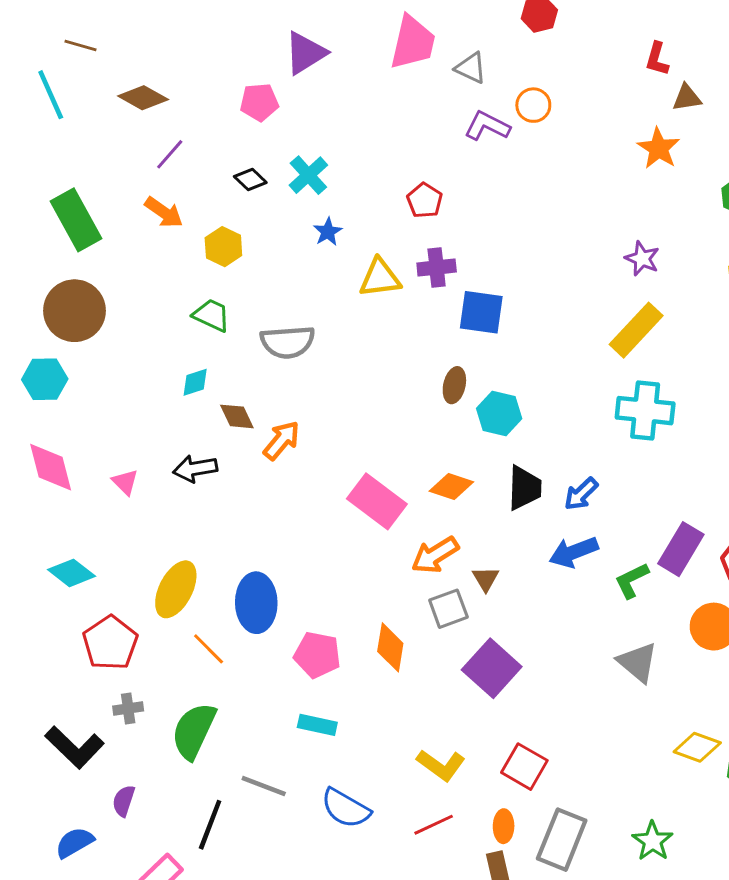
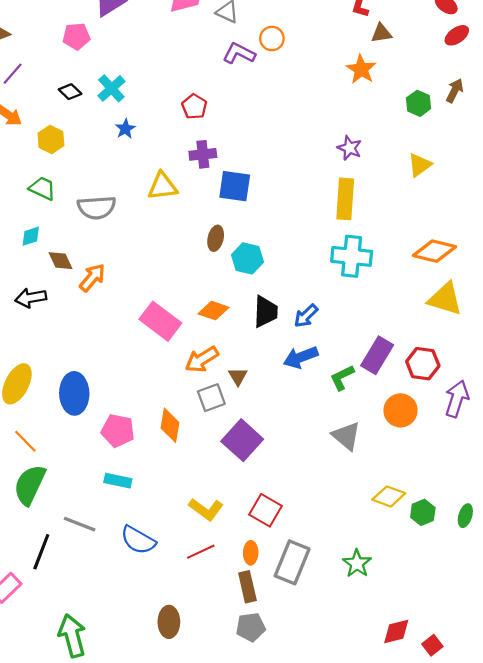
yellow triangle: (380, 278) -> (162, 186), moved
yellow rectangle: (636, 330) -> (345, 199), turned -39
orange line: (209, 649) -> (25, 441), moved

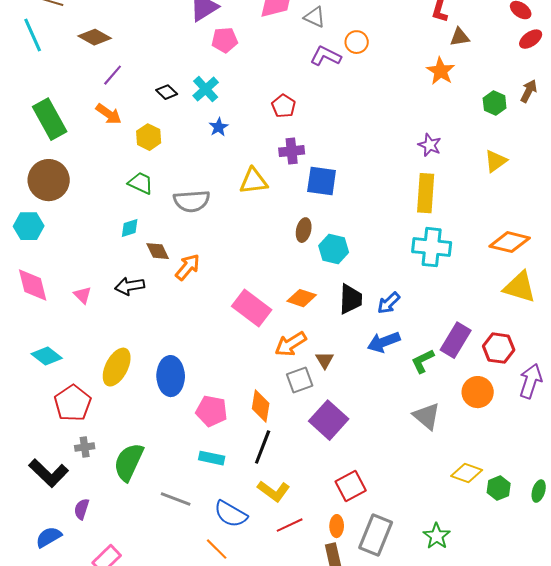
pink pentagon: (76, 36) -> (225, 40), moved
orange line: (25, 441) -> (217, 549), moved
yellow L-shape: (206, 509) -> (274, 491), moved
red square: (266, 510) -> (351, 486), turned 32
black line: (41, 552) -> (263, 447), moved

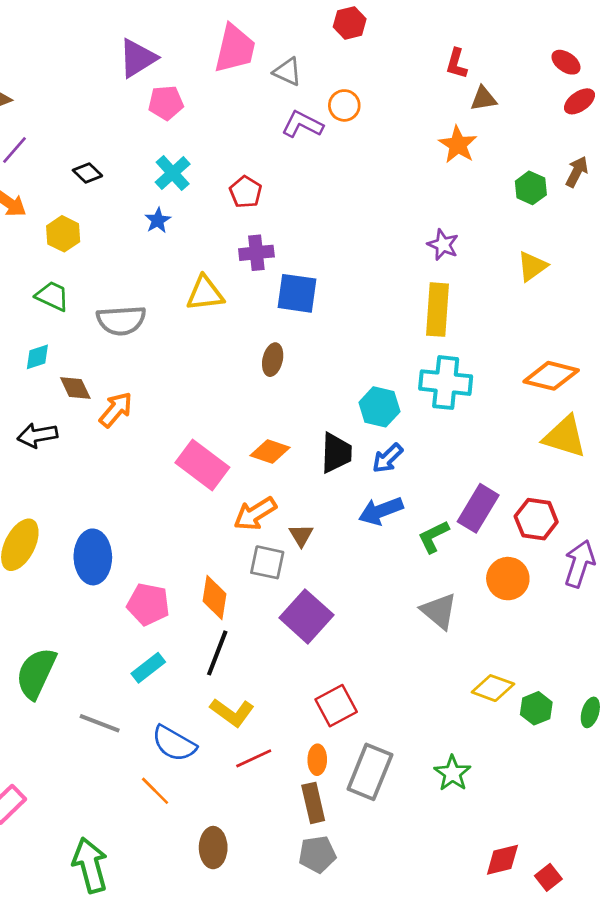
cyan cross: (206, 89) -> (173, 173), moved
cyan hexagon: (334, 249) -> (379, 407), moved
gray square: (300, 380) -> (267, 562), turned 32
cyan rectangle: (212, 458) -> (148, 668), turned -50

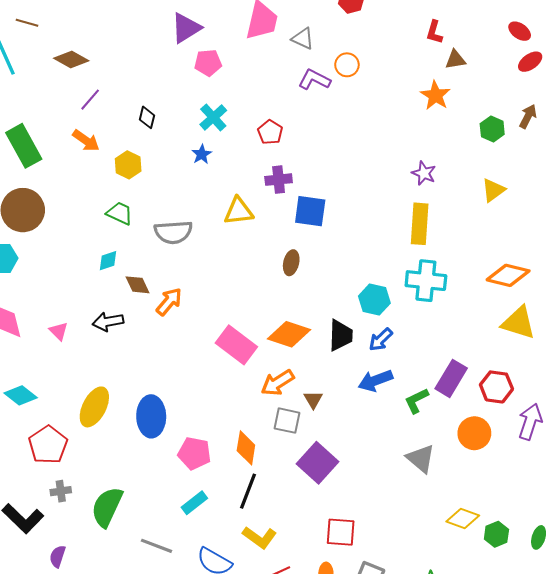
black diamond: (87, 173) -> (147, 117), turned 60
orange diamond: (270, 451) -> (289, 334), size x1.4
red square: (336, 706) -> (341, 532), turned 32

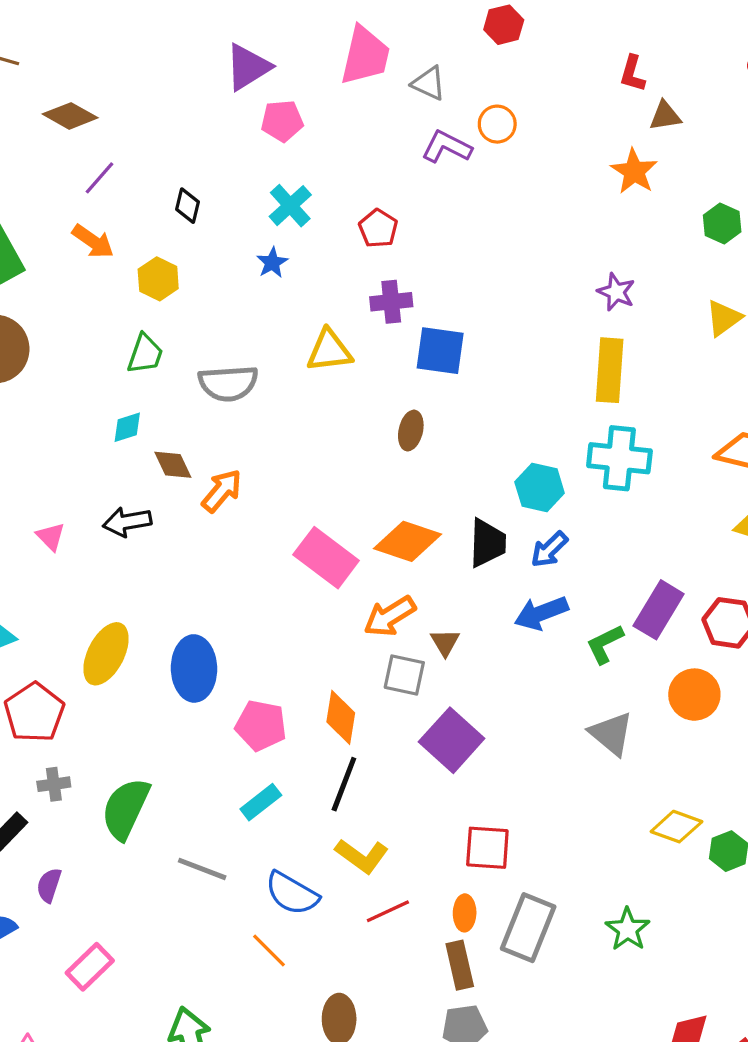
green trapezoid: (120, 213) -> (145, 354), turned 84

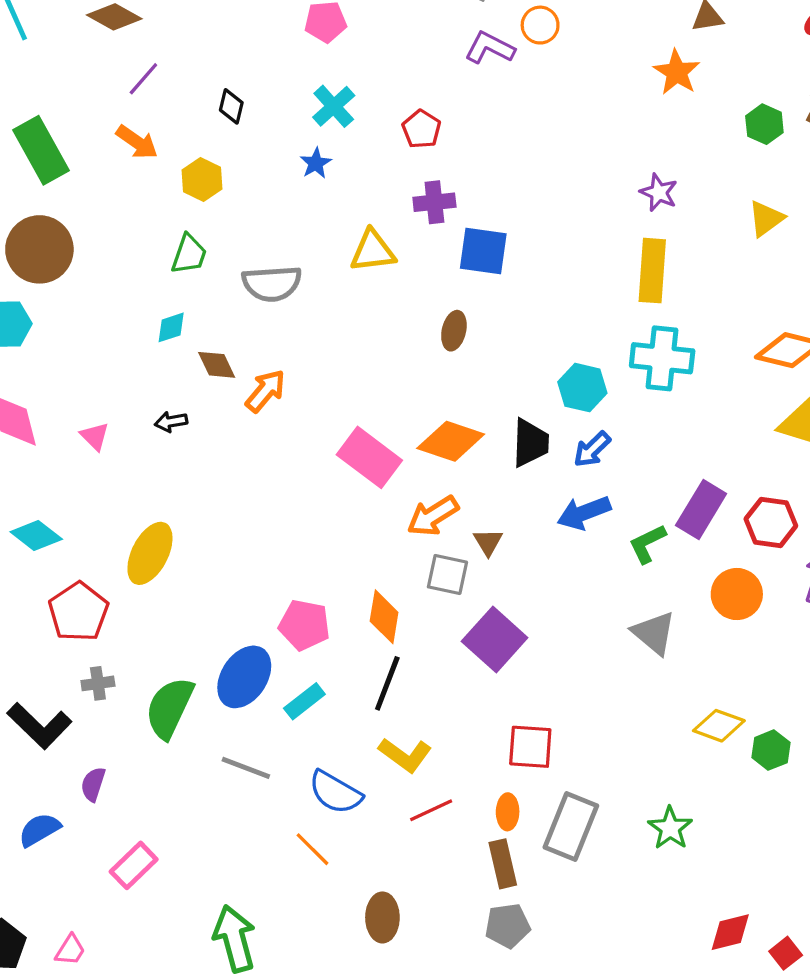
black arrow: (127, 522) -> (171, 422), size x0.7
blue ellipse: (194, 668) -> (244, 677), moved, turned 34

